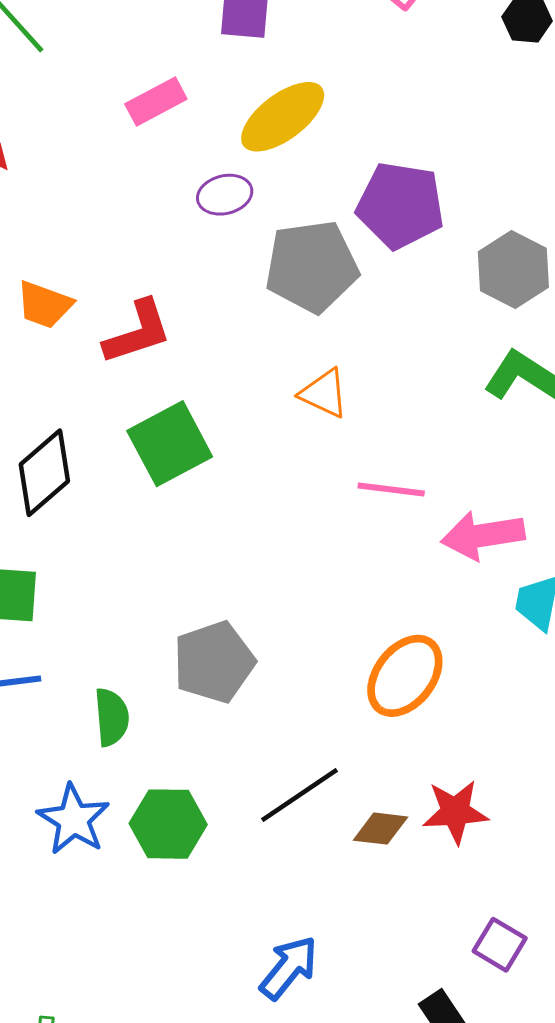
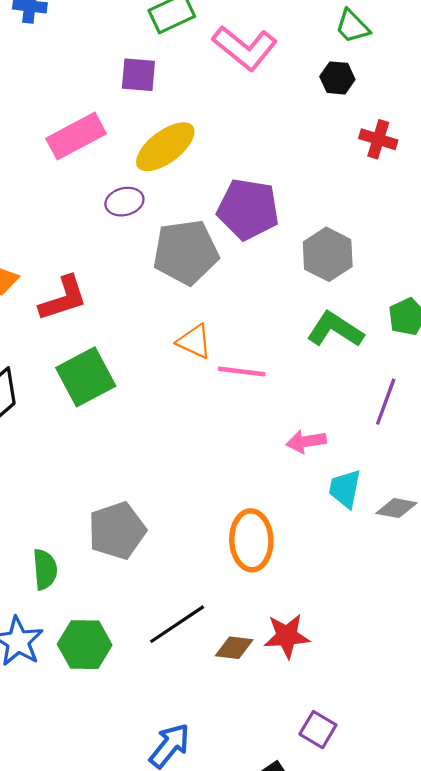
pink rectangle: (156, 101) -> (76, 136), size x1.4
pink line: (391, 489) -> (242, 372), moved
pink arrow: (483, 535) -> (306, 441), size x0.7
orange ellipse: (405, 676) -> (251, 540), turned -40

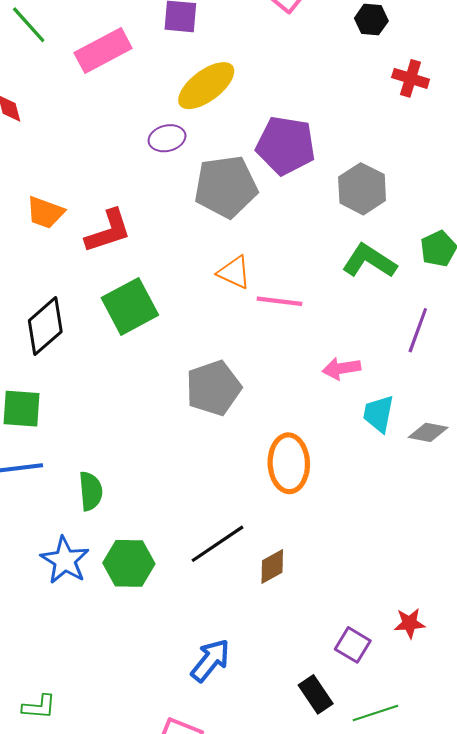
pink rectangle: (76, 136) -> (103, 51), moved
gray pentagon: (117, 531) -> (213, 388), moved
red star: (287, 636) -> (410, 623), moved, size x0.7
brown diamond: (234, 648) -> (272, 566), turned -36

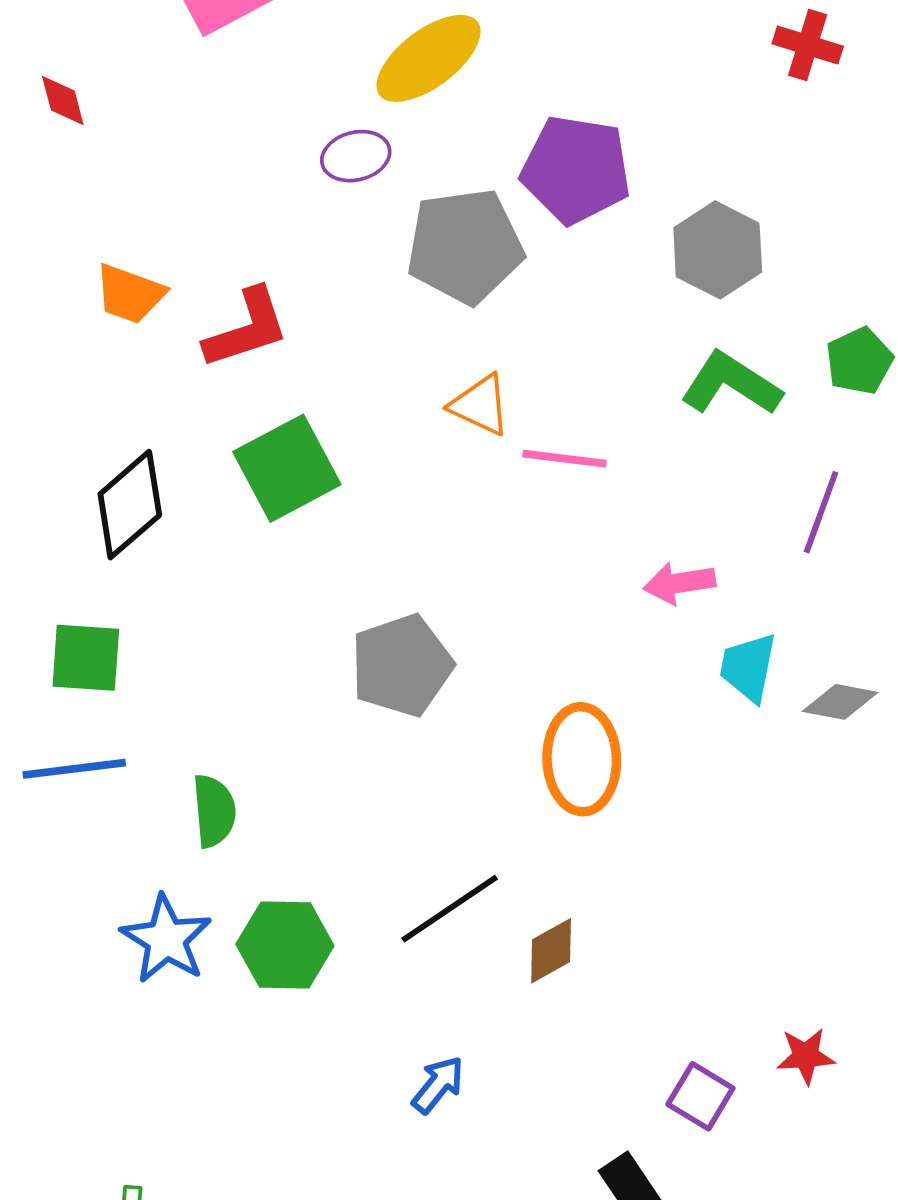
gray pentagon: (213, 388) -> (402, 665), moved
blue arrow: (210, 660) -> (438, 1085), moved, size x0.7

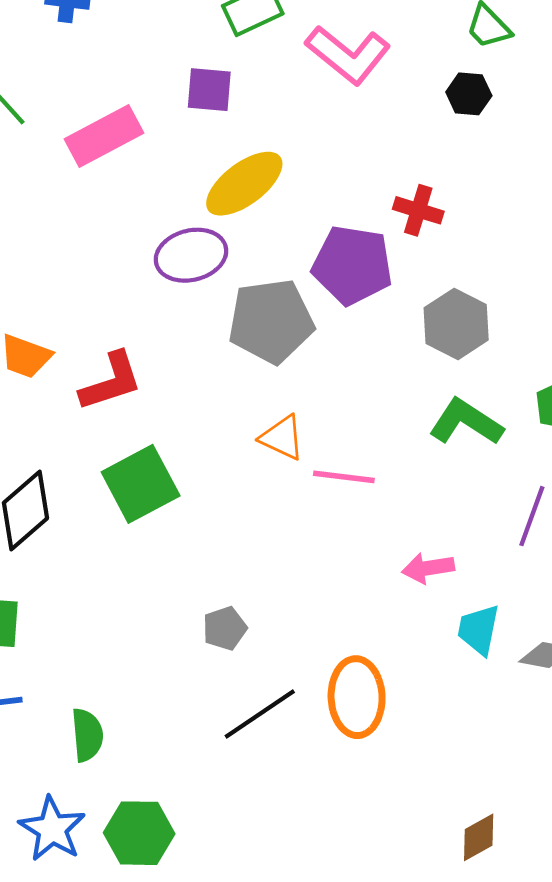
red cross: (808, 45) -> (418, 210), moved
purple ellipse: (356, 156) -> (191, 255), size x1.4
gray pentagon: (402, 665) -> (225, 628), size x0.6
black line: (450, 909) -> (260, 714), moved
brown diamond: (551, 951) -> (479, 837), moved

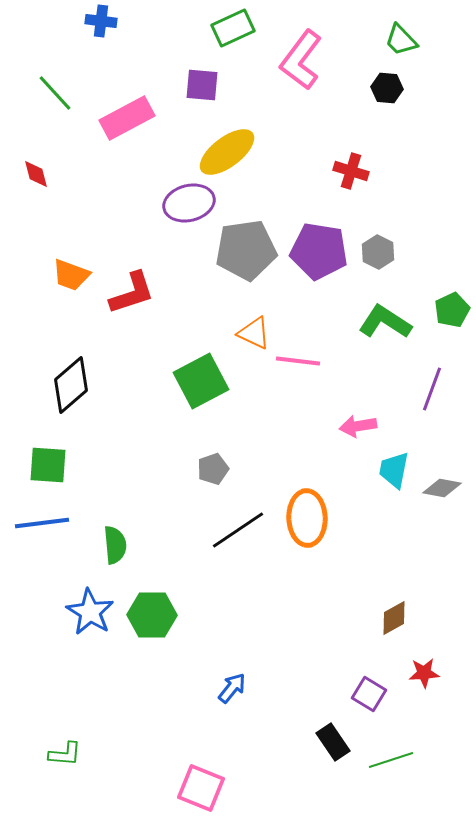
pink L-shape: (348, 55) -> (301, 60), turned 88
purple pentagon: (352, 265) -> (319, 251), moved
gray hexagon: (456, 324) -> (378, 252), size x0.7
green square: (141, 484) -> (201, 381), moved

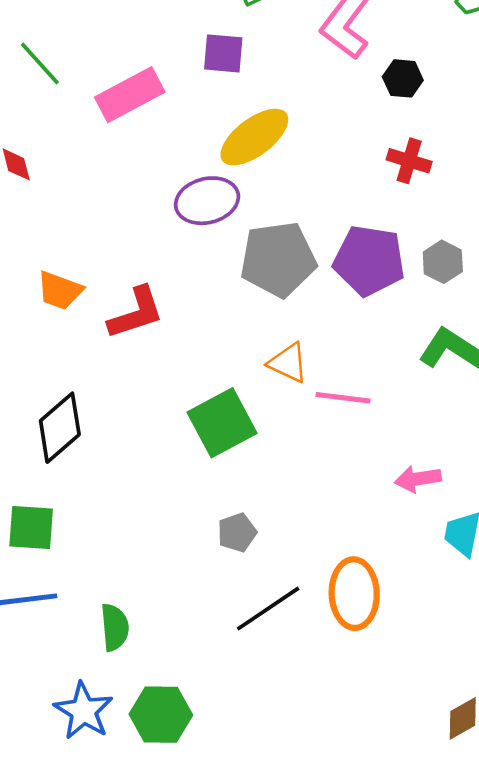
black hexagon: (387, 88) -> (403, 78), moved

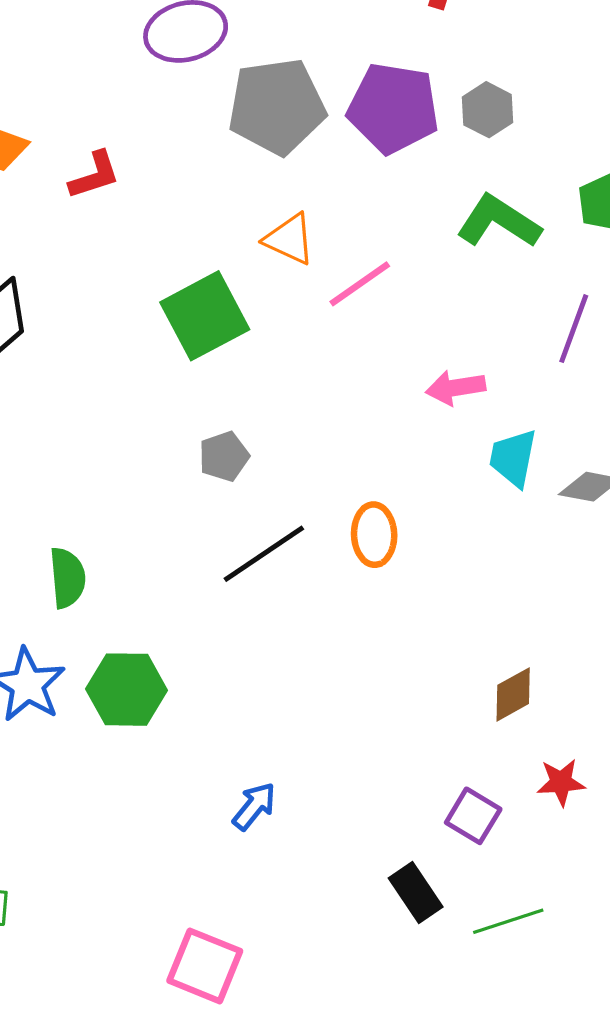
red L-shape: (136, 313) -> (95, 175), size x0.7
pink line: (343, 398) -> (360, 284), turned -42
orange ellipse: (354, 594) -> (374, 535), size x0.7

